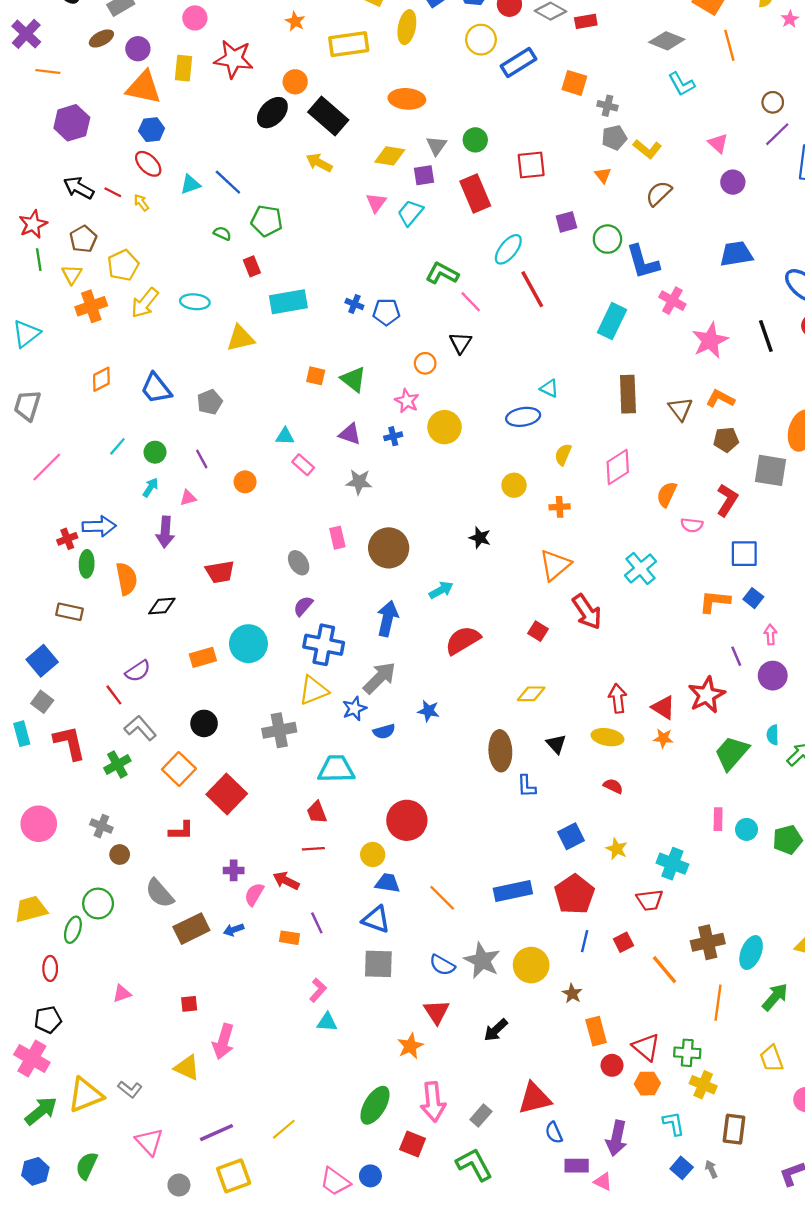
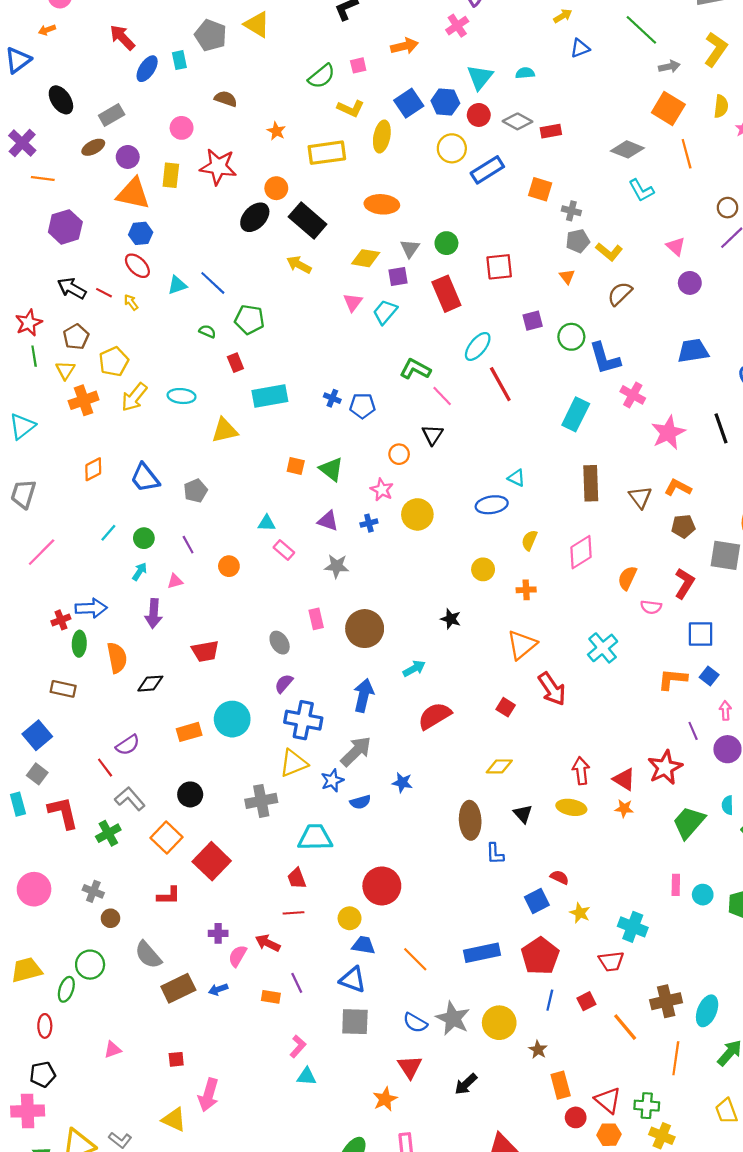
red semicircle: (613, 786) -> (560, 877), moved
pink cross: (32, 1059) -> (28, 1111), turned -32

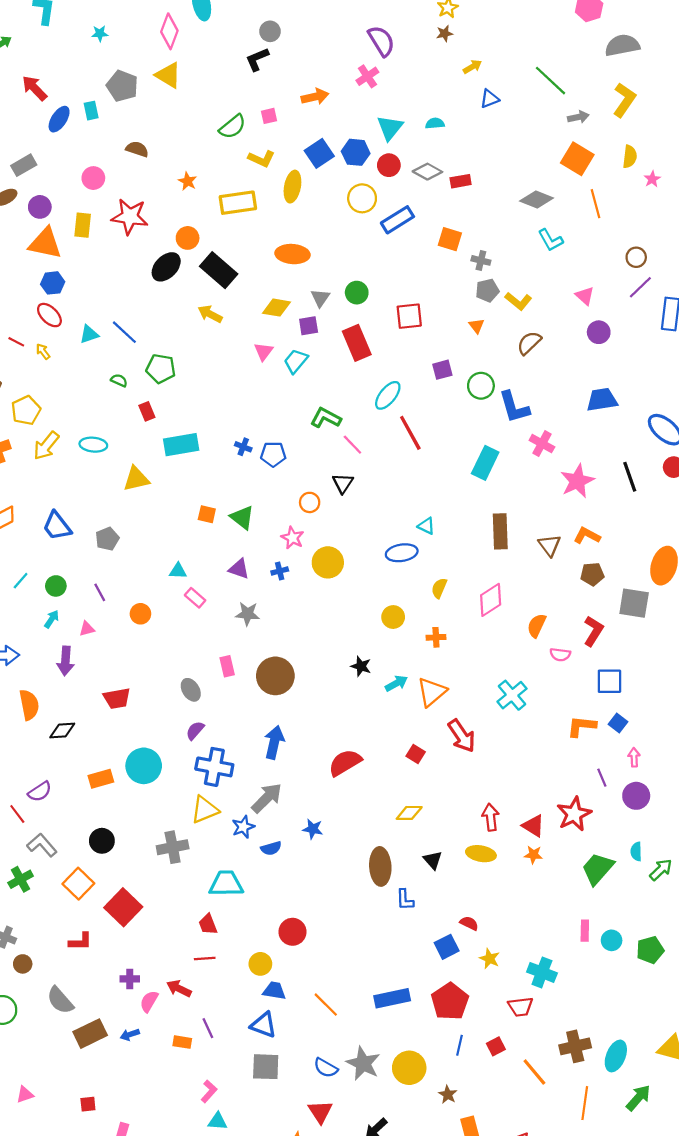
cyan arrow: (414, 668) -> (396, 683), moved
red circle: (382, 886) -> (292, 932), size x0.7

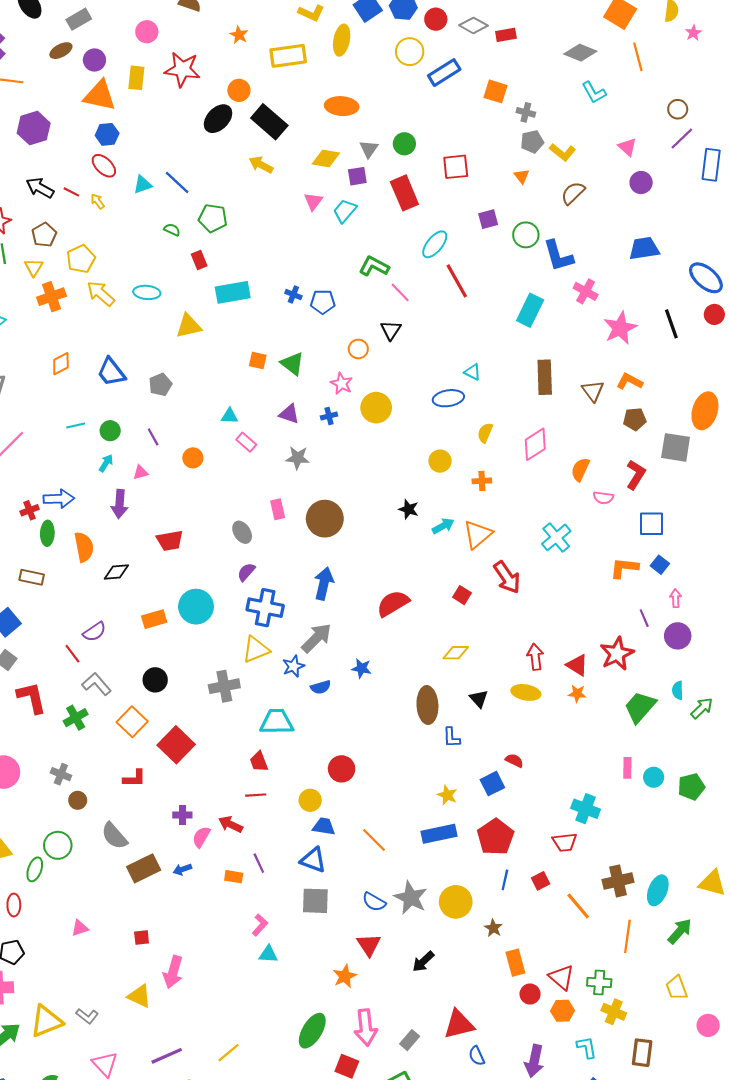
yellow arrow: (46, 446) -> (101, 294), turned 92
cyan line: (21, 581) -> (76, 425), turned 36
yellow star: (489, 959) -> (447, 795), moved

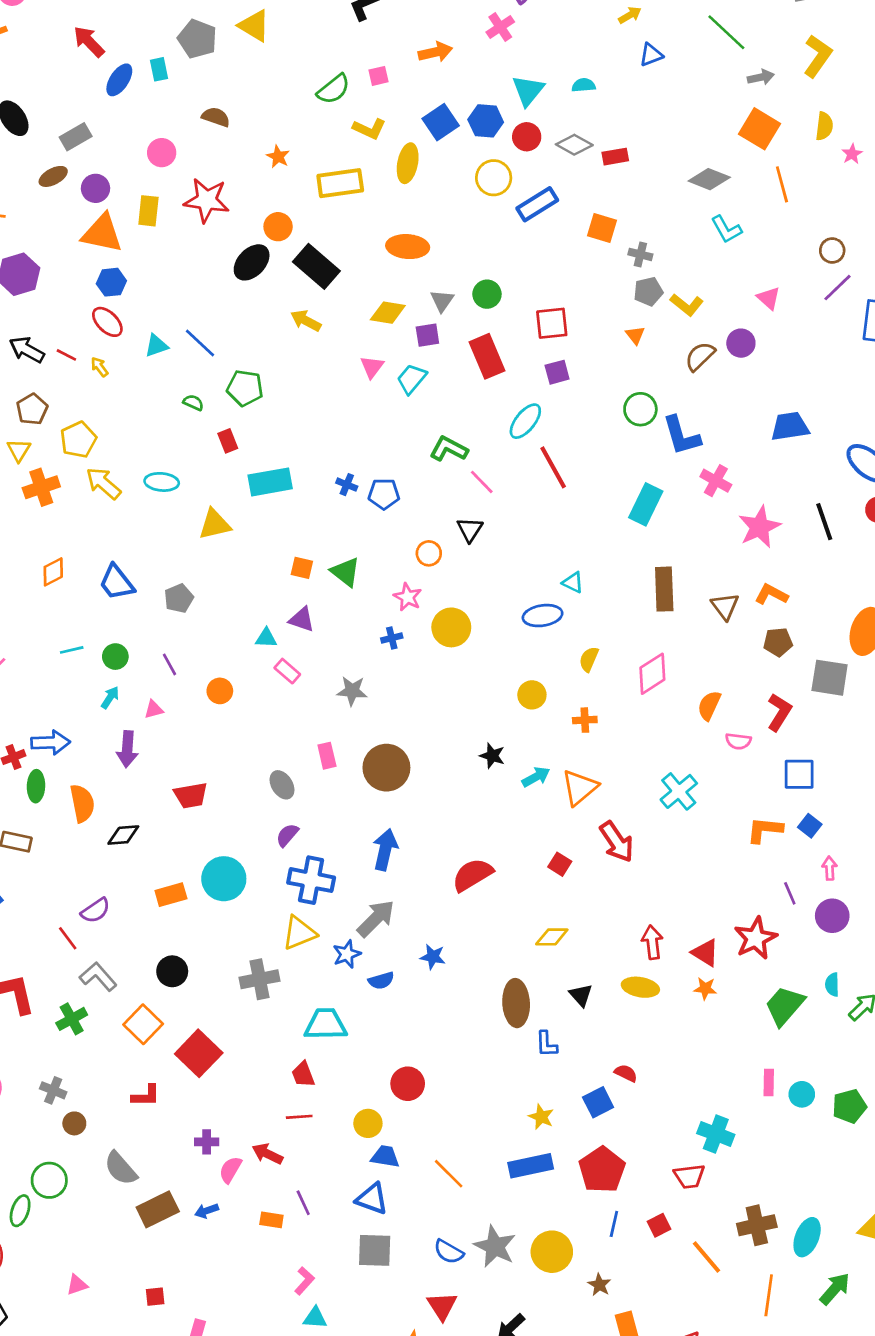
purple circle: (641, 183) -> (741, 343), moved
purple square: (488, 219) -> (557, 372), moved
purple triangle: (289, 414) -> (302, 620), moved

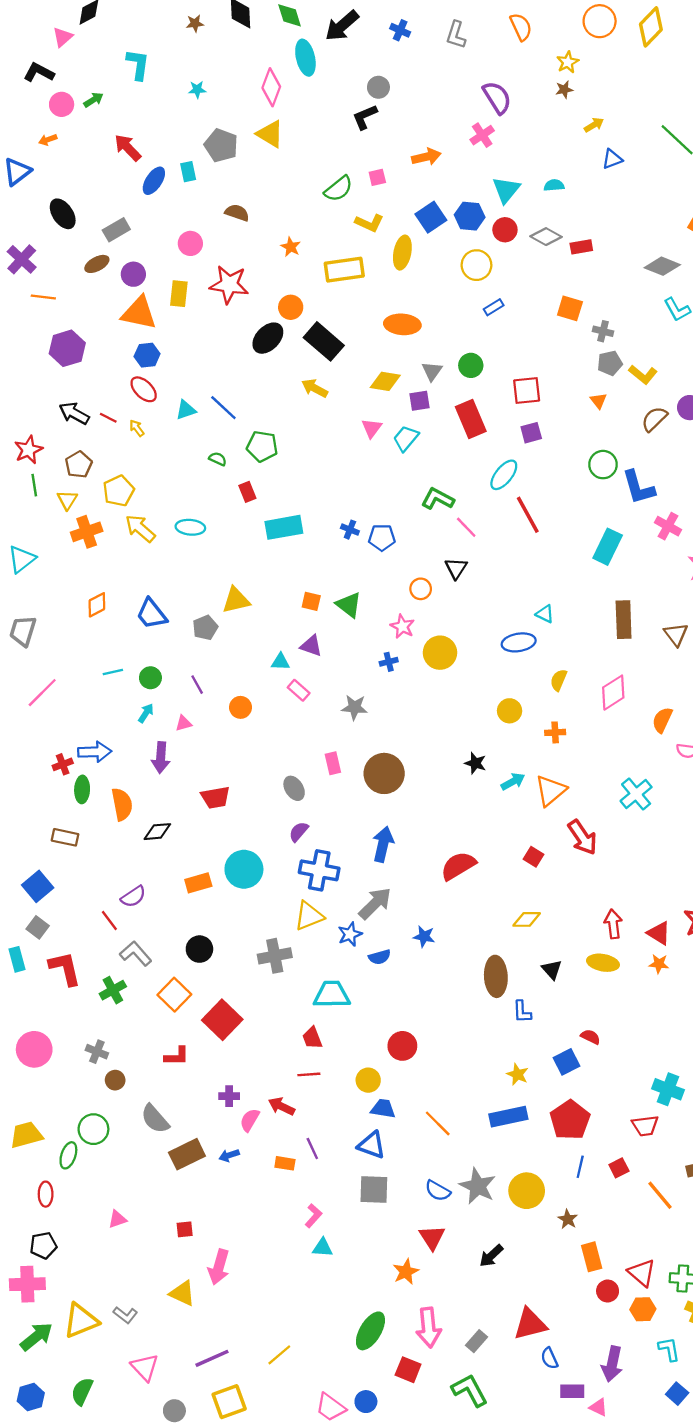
blue rectangle: (537, 204) -> (494, 307), moved, size x0.6
yellow triangle: (215, 524) -> (236, 600), moved

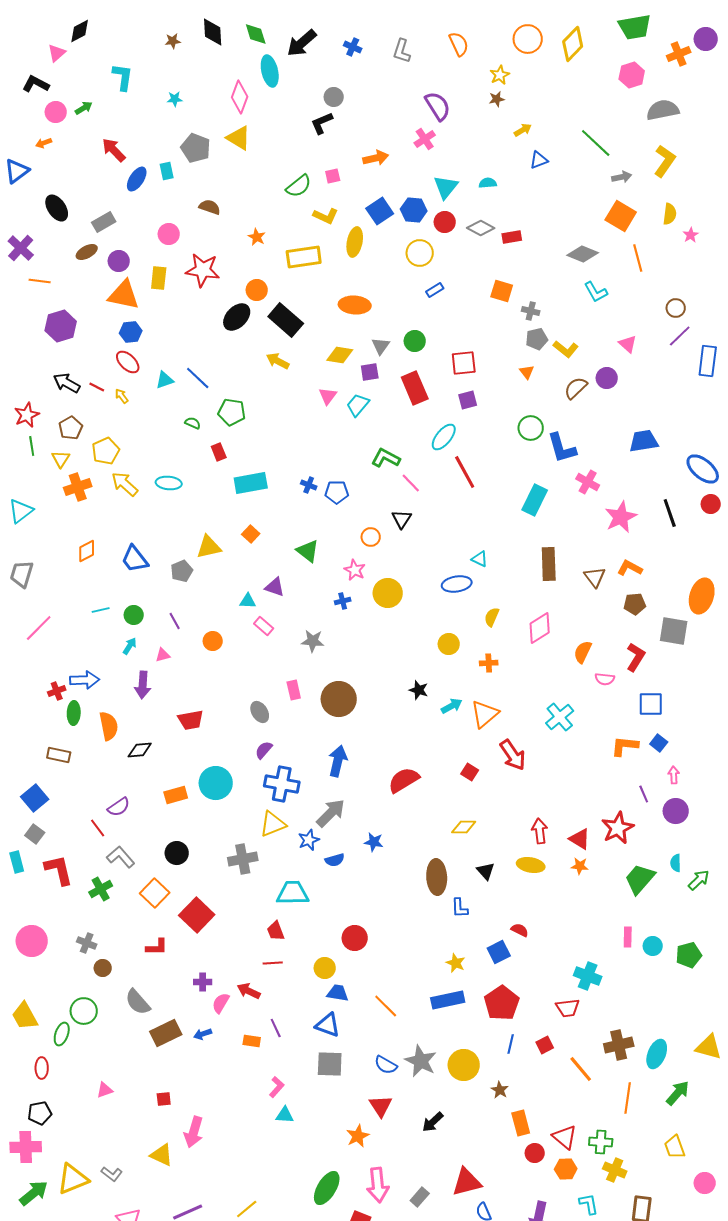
orange square: (311, 601) -> (251, 534), moved, turned 30
yellow trapezoid: (26, 1135) -> (25, 1016), turned -104

